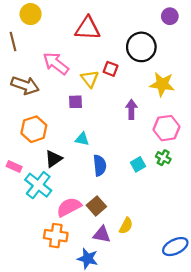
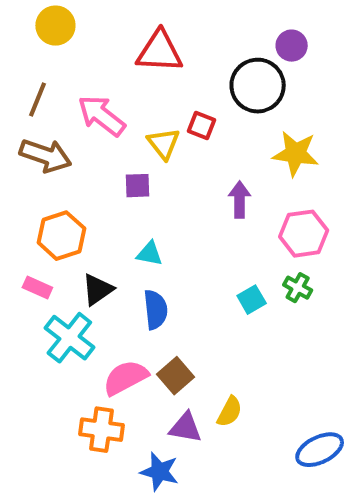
purple circle: (170, 16) -> (292, 46), moved
brown line: (13, 41) -> (37, 100), moved, turned 36
blue semicircle: (100, 165) -> (156, 310), moved
pink rectangle: (14, 166) -> (37, 288), moved

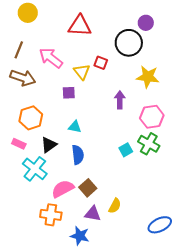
green cross: (298, 288) -> (149, 144), size x1.5

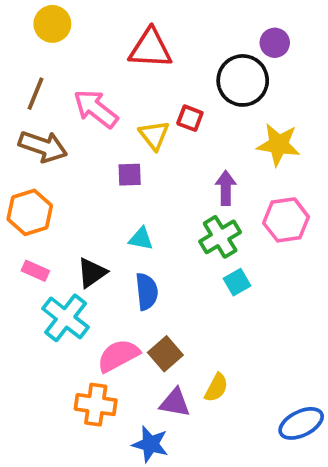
orange hexagon: (31, 118) -> (30, 212), moved
green cross: (149, 144) -> (220, 237), moved, turned 30

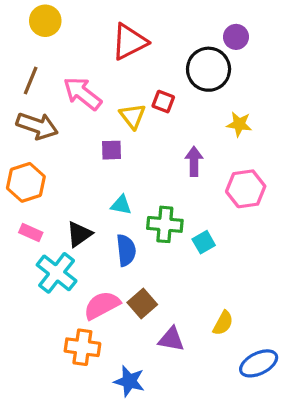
red triangle: (150, 48) -> (129, 42), turned -30
yellow star: (279, 145) -> (239, 124), size x0.7
green cross: (220, 237) -> (165, 224), moved, turned 36
yellow semicircle: (216, 388) -> (223, 323), moved
purple triangle: (175, 403) -> (171, 339), moved

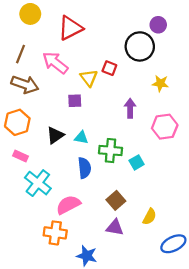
red triangle: (129, 42) -> (70, 28), moved
black triangle: (79, 234) -> (55, 135), moved
brown square: (142, 304) -> (116, 200), moved

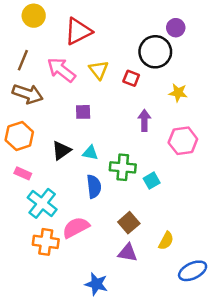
red square: (109, 68) -> (131, 78), moved
yellow triangle: (89, 78) -> (99, 70), moved
orange cross: (55, 233) -> (46, 242), moved

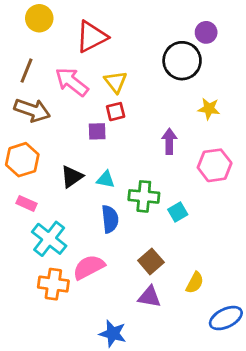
red square: (131, 78) -> (116, 112), moved, turned -35

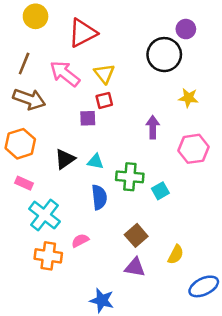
pink semicircle: (89, 267) -> (80, 241), size x0.6

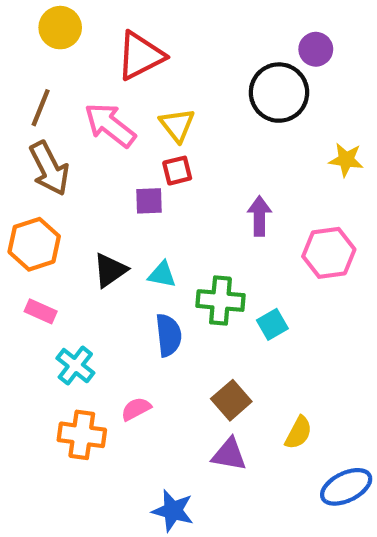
yellow star: (188, 98) -> (346, 160), moved
brown arrow: (29, 99) -> (49, 168), turned 44
cyan cross: (44, 215) -> (75, 366), size x0.7

